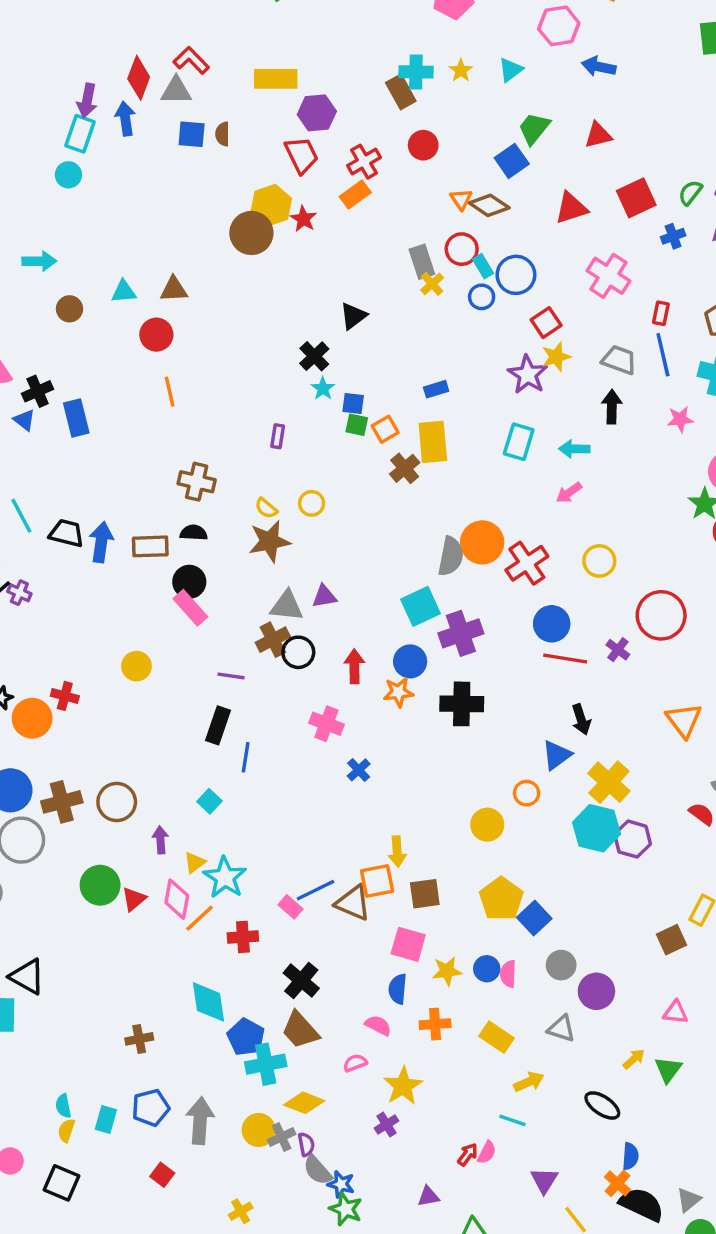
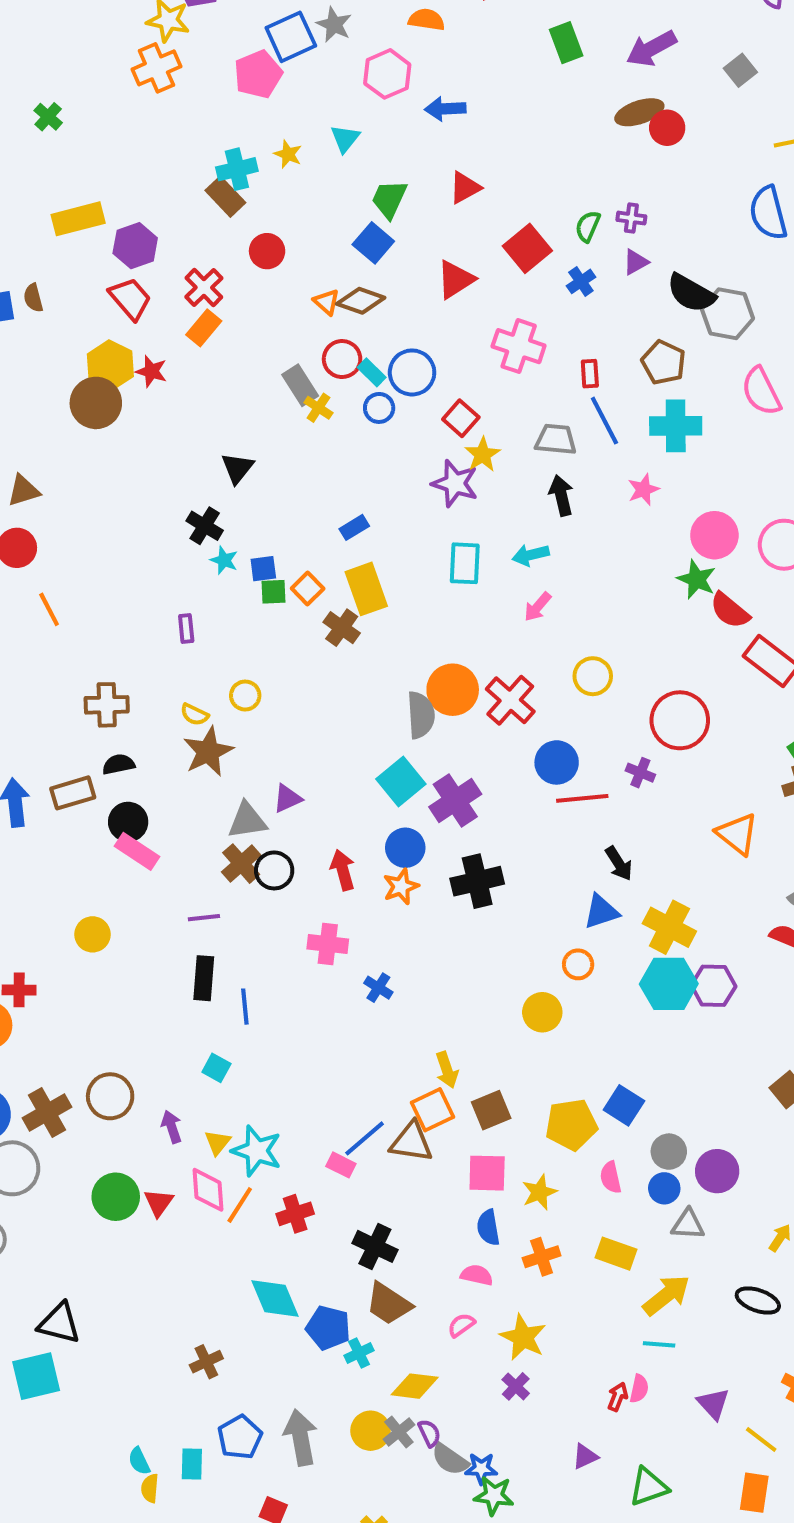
blue triangle: (557, 755) -> (601, 912), turned 32
yellow pentagon: (501, 899) -> (571, 1125), moved, turned -30
blue circle: (487, 969) -> (664, 1188), moved
cyan cross: (266, 1064) -> (359, 1353), size x0.6
yellow arrow: (529, 1082) -> (666, 1295), size x1.4

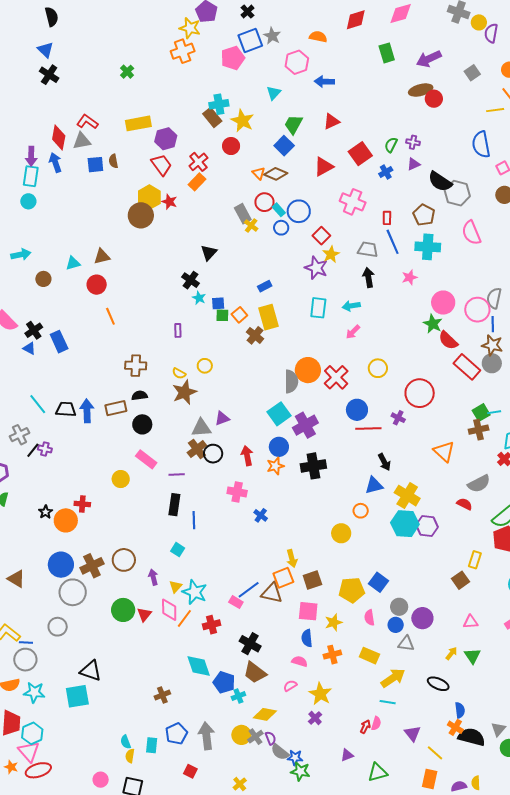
yellow star: (288, 154) -> (242, 121), moved, size x1.6
pink rectangle: (137, 851) -> (146, 459), moved

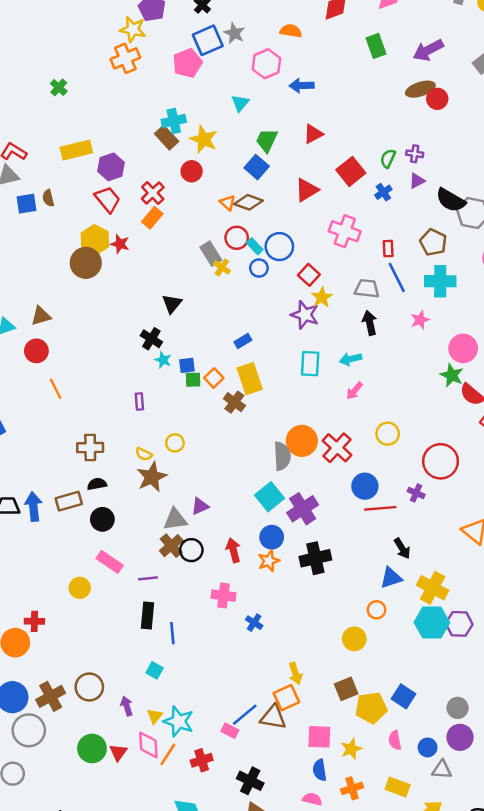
brown square: (312, 580) -> (346, 689), moved
gray circle: (399, 607) -> (458, 708), moved

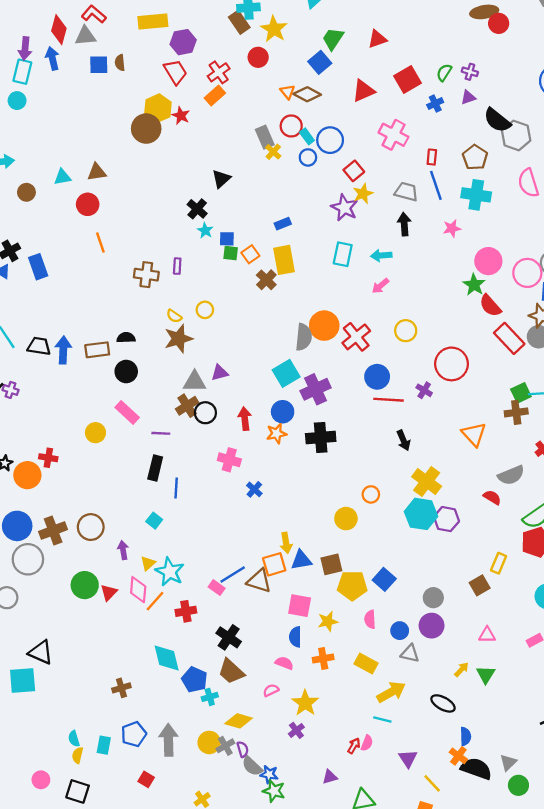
brown cross: (90, 448) -> (146, 275), moved
blue triangle: (391, 578) -> (301, 560), moved

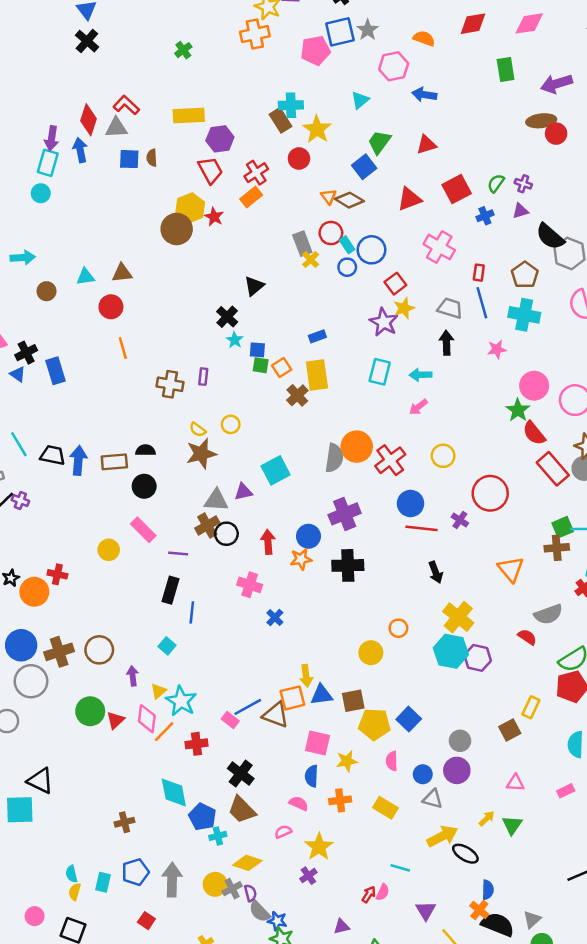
cyan square: (286, 373) -> (276, 470), moved
yellow arrow: (391, 692) -> (442, 836), moved

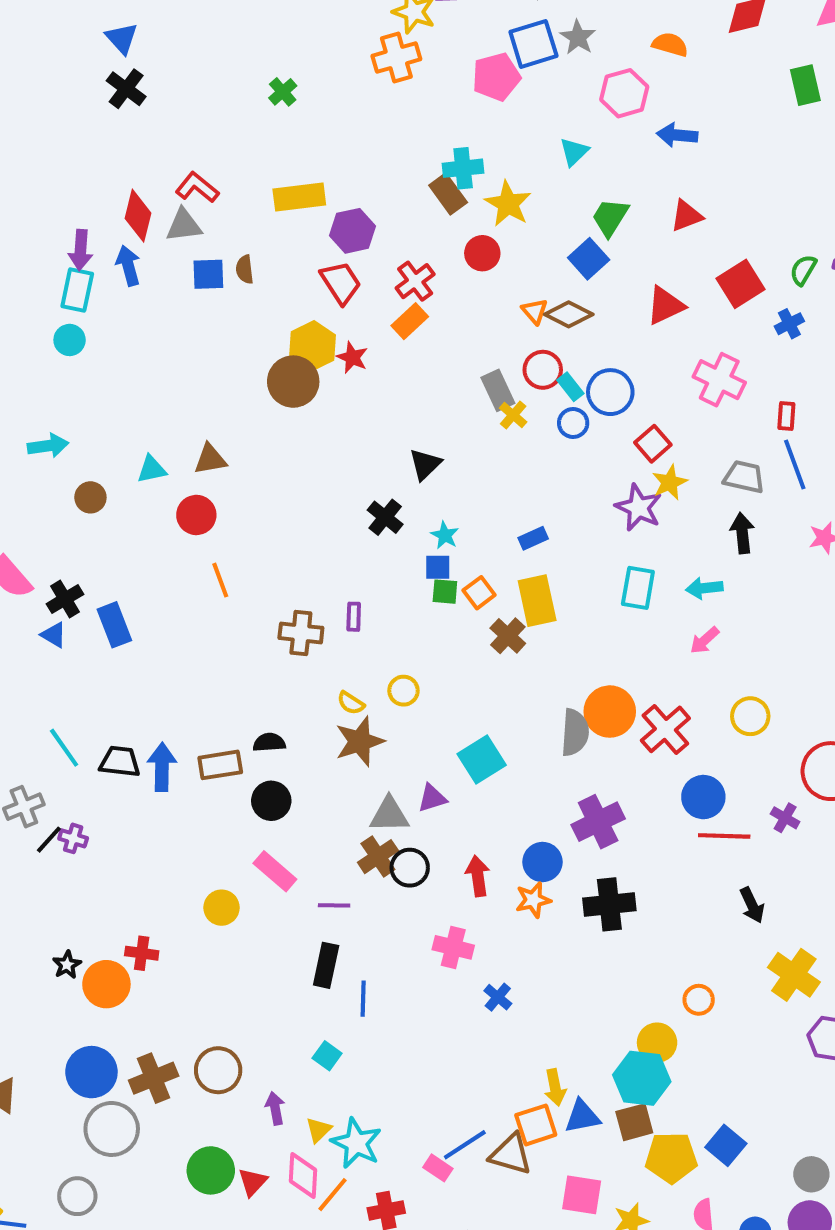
cyan star: (235, 340) -> (445, 535), moved
cyan hexagon: (451, 651) -> (642, 1078), moved

